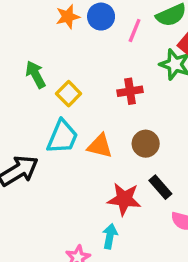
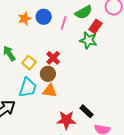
red cross: (130, 91) -> (53, 58), moved, turned -32
brown circle: (146, 144) -> (48, 74), moved

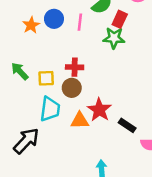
red cross: (53, 58) -> (75, 67), turned -32
yellow square: (29, 63) -> (46, 78), turned -32
orange triangle: (50, 91) -> (80, 121), moved
red star: (66, 120) -> (99, 110), moved, turned -30

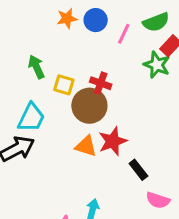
brown circle: (72, 88) -> (89, 106), size x1.5
cyan trapezoid: (50, 109) -> (31, 118), moved

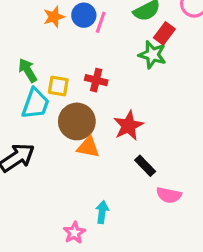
pink line: (124, 34) -> (101, 22), moved
brown circle: (89, 106) -> (77, 121), moved
cyan trapezoid: (31, 118) -> (35, 104), moved
red star: (113, 141) -> (128, 126), moved

